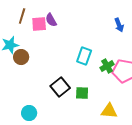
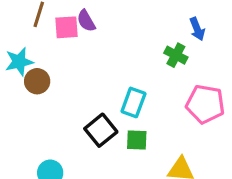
cyan rectangle: (84, 56) -> (133, 102), moved
green cross: (107, 66) -> (176, 55), moved, turned -32

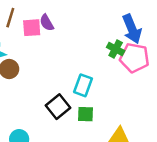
blue arrow: (197, 29) -> (132, 29), size x1.6
pink pentagon: (205, 104) -> (134, 58), moved

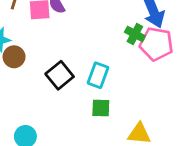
black square: (58, 107) -> (60, 75), moved

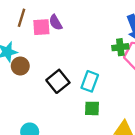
green cross: (135, 34) -> (120, 47), turned -35

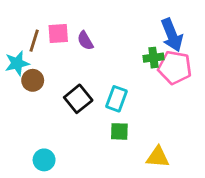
brown line: (21, 18) -> (34, 41), moved
purple semicircle: (56, 22) -> (85, 41), moved

